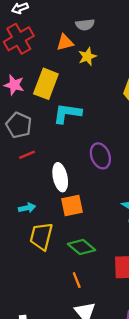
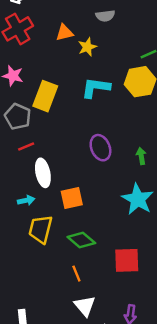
gray semicircle: (85, 25) -> (105, 16), moved
yellow rectangle: (46, 84) -> (45, 96), moved
cyan L-shape: (67, 113) -> (96, 88), moved
white ellipse: (60, 177) -> (43, 173), moved

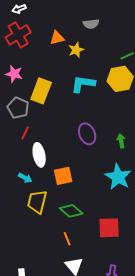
red line: (26, 146) -> (25, 133), turned -40
cyan arrow: (26, 200) -> (25, 178), turned 40

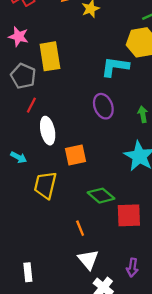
cyan L-shape: (83, 84) -> (115, 67), moved
yellow rectangle: (41, 91) -> (50, 56), turned -30
cyan arrow: (25, 178) -> (19, 157), moved
green diamond: (71, 211) -> (101, 196), moved

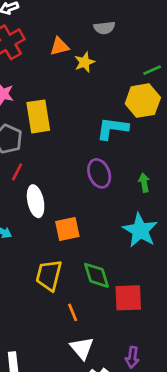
yellow trapezoid: (45, 185) -> (49, 275), moved
green diamond: (101, 196) -> (96, 275), turned 32

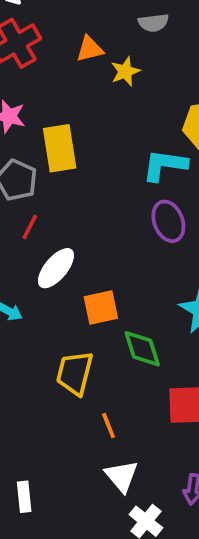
purple ellipse: (99, 173) -> (168, 221), moved
white ellipse: (36, 201) -> (56, 268), turned 52
green diamond: (96, 275) -> (142, 349), moved

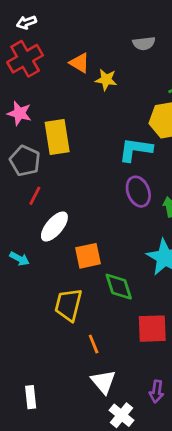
gray semicircle: (153, 23) -> (144, 43), moved
orange triangle: (90, 49) -> (80, 63), turned 45
yellow star: (125, 71) -> (106, 80), turned 30

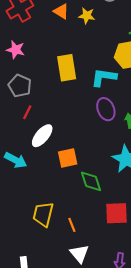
yellow star: (106, 80) -> (87, 16), moved
yellow rectangle: (57, 137) -> (67, 68), moved
cyan arrow: (19, 259) -> (16, 160), size x1.5
yellow trapezoid: (68, 305) -> (43, 214), moved

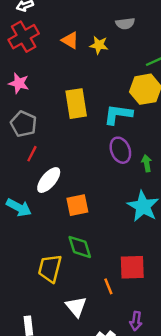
green diamond: (91, 181) -> (80, 247), moved
orange line: (72, 225) -> (108, 286), moved
white triangle: (79, 254) -> (76, 307), moved

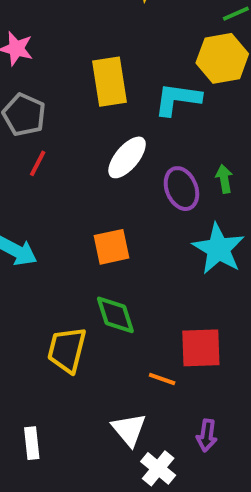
purple ellipse: (120, 150) -> (181, 189), moved
white ellipse: (49, 180) -> (127, 157), moved
orange line: (108, 286) -> (162, 379), turned -49
white triangle: (76, 307) -> (129, 430), moved

